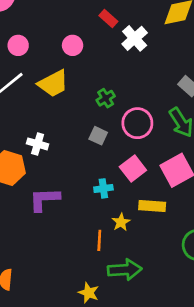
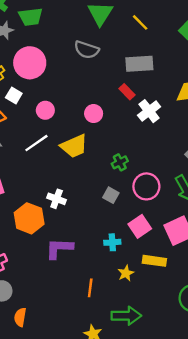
orange line: (99, 240) -> (90, 288), moved

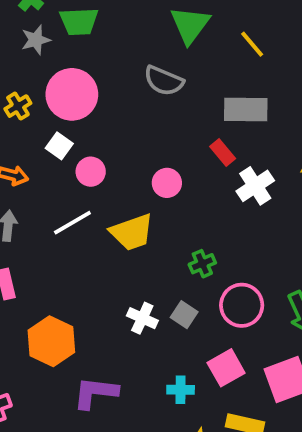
white square: (14, 95) -> (59, 146), moved
white cross: (57, 199) -> (142, 318), moved

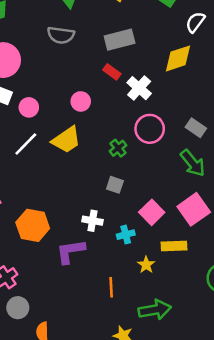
pink circle: (242, 305) -> (150, 129), moved
white cross: (142, 318) -> (92, 221), moved

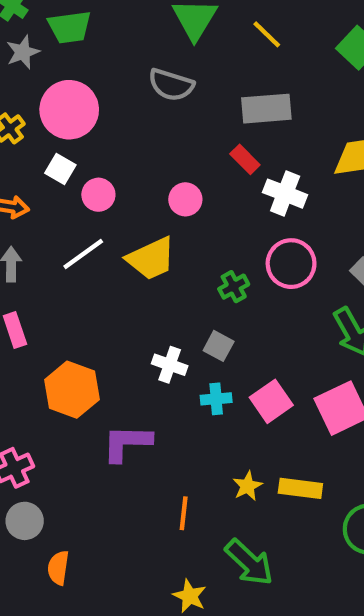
white cross: (139, 88) -> (285, 194), turned -30
white cross: (92, 221) -> (170, 365), moved
cyan cross: (126, 235) -> (216, 399), moved
yellow rectangle: (174, 246) -> (300, 488), moved
green arrow: (155, 310) -> (249, 562), turned 44

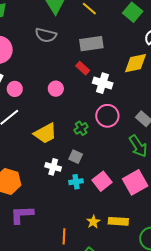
yellow trapezoid: (151, 259) -> (45, 133), moved
purple L-shape: (127, 443) -> (22, 215), moved

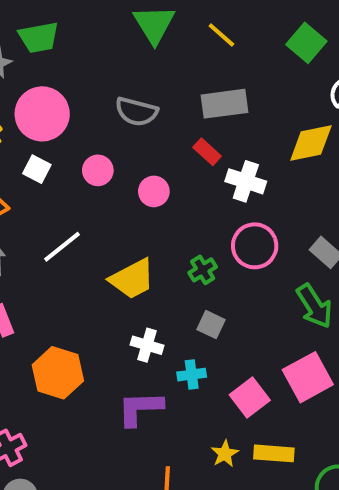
gray semicircle: (46, 35) -> (136, 112), moved
pink circle: (15, 89) -> (98, 170), moved
gray square: (76, 157) -> (211, 325), moved
pink square: (102, 181) -> (250, 397), moved
purple L-shape: (22, 215) -> (140, 408), moved

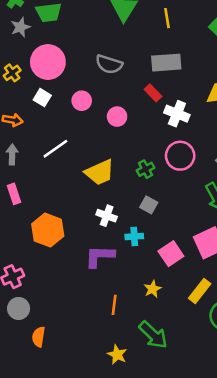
yellow line: (221, 35) -> (167, 18), turned 36
yellow rectangle: (274, 453) -> (200, 291), moved, turned -60

